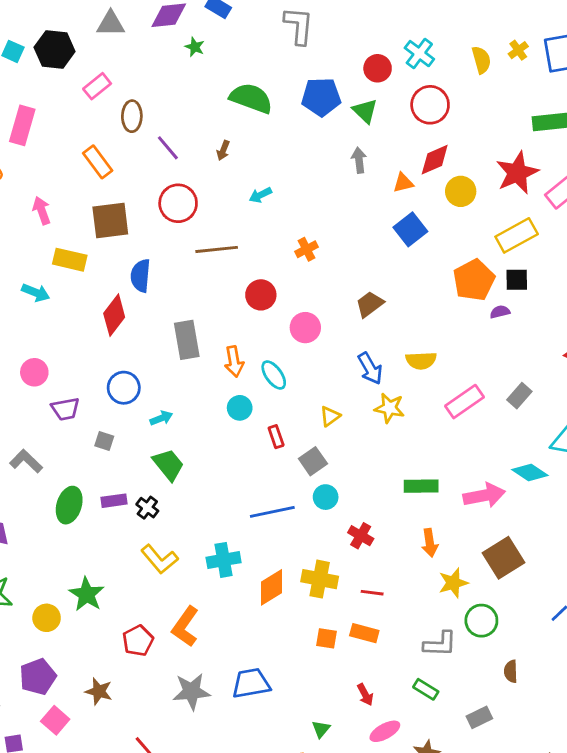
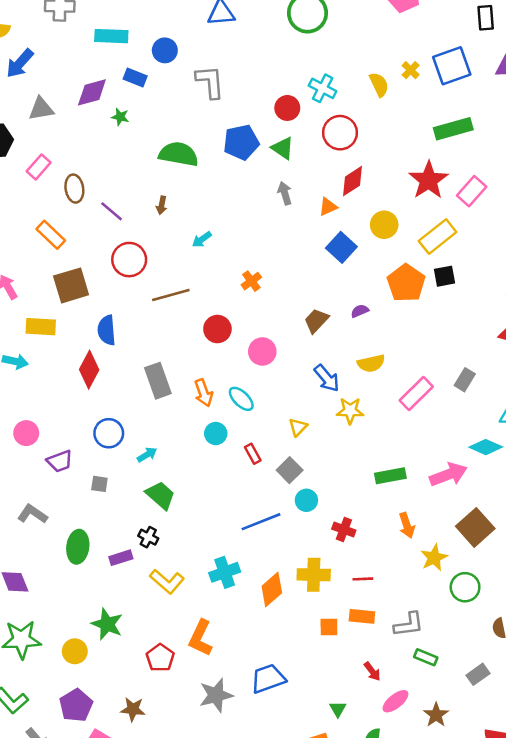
yellow circle: (461, 191) -> (384, 225), moved
purple semicircle: (500, 312) -> (360, 311), moved
purple rectangle: (114, 501) -> (121, 558), moved
gray L-shape: (440, 644) -> (409, 625), moved

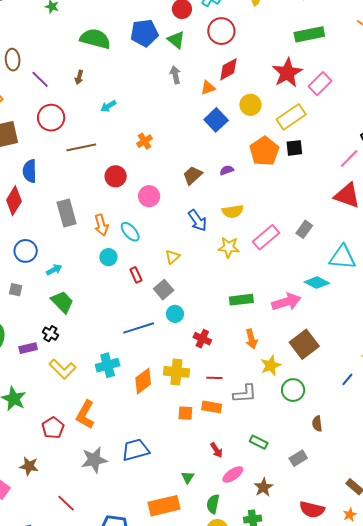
yellow star: (350, 411) -> (229, 247), moved
gray L-shape: (409, 625) -> (245, 394), moved

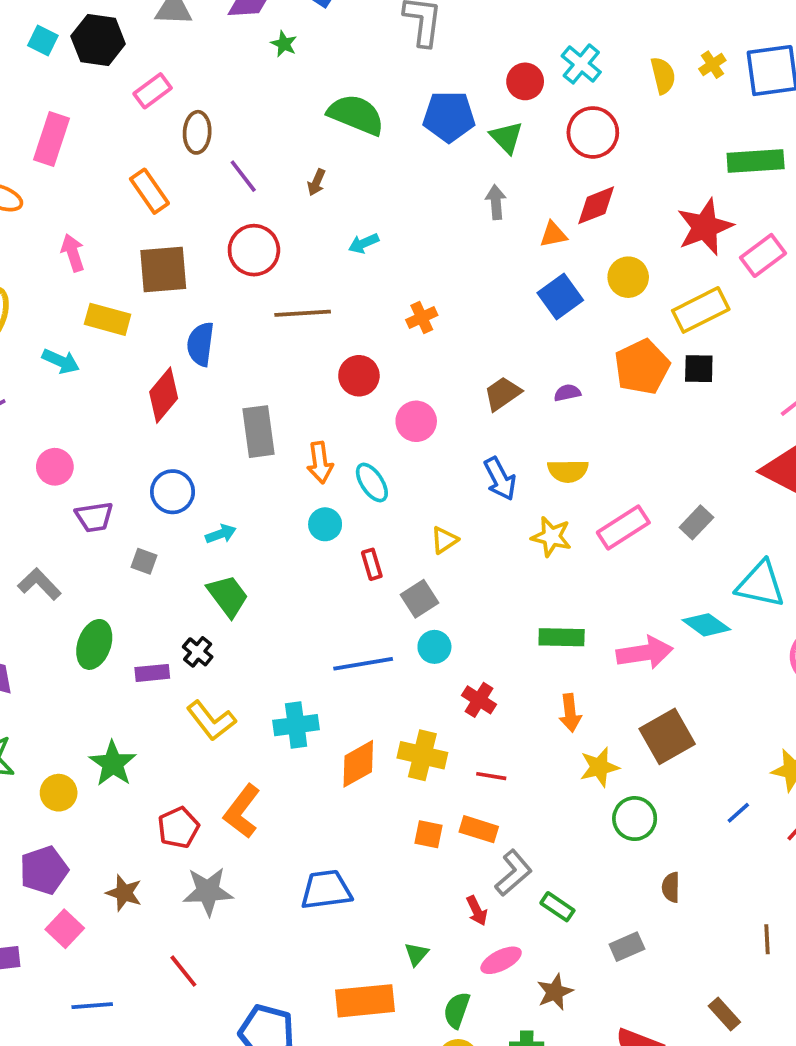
gray L-shape: (245, 394) -> (513, 873), moved, turned -45
gray star: (94, 460) -> (208, 891), moved

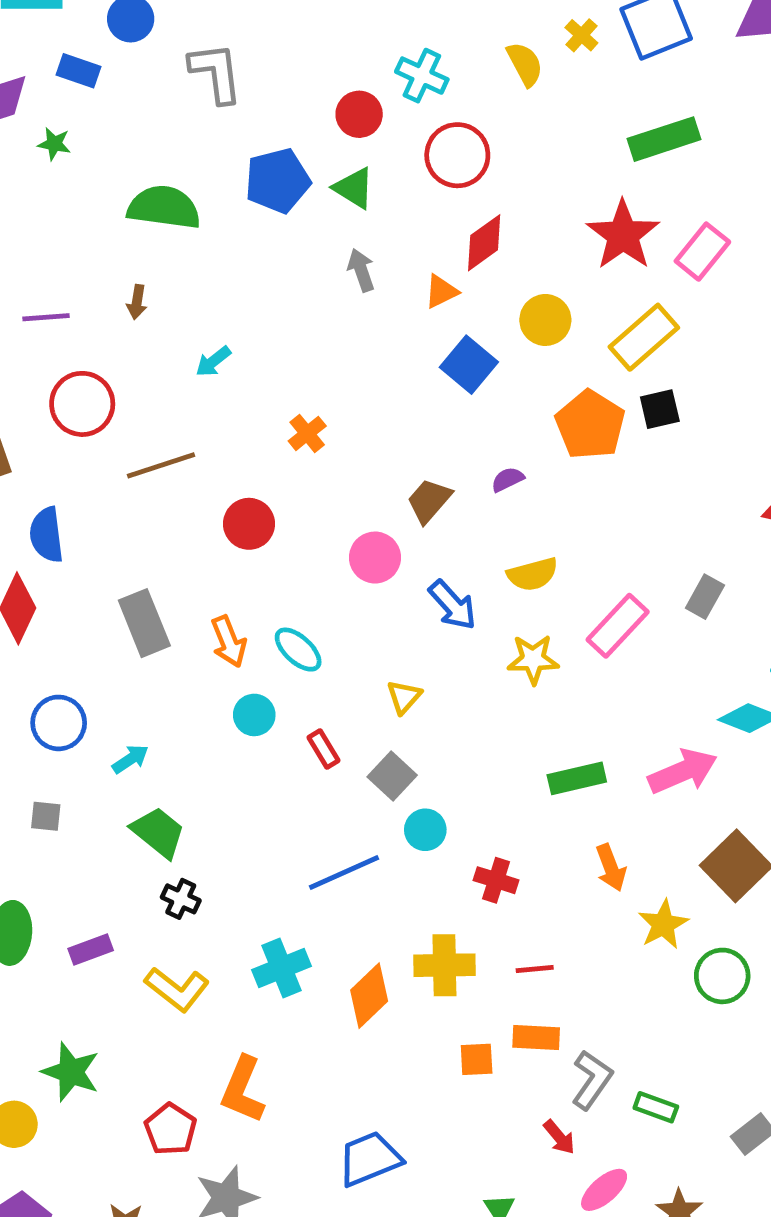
purple line: (243, 176) -> (46, 317), turned -42
pink circle: (416, 421) -> (375, 558), moved
black cross: (198, 652) -> (181, 899), moved

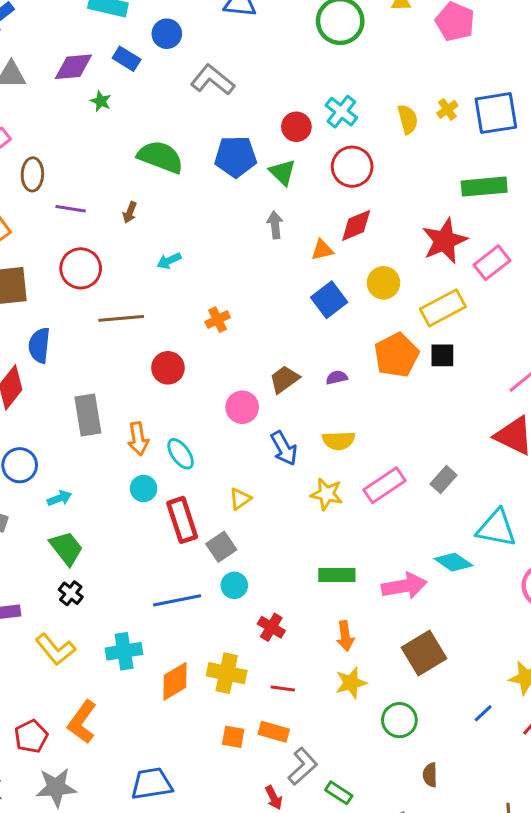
gray L-shape: (216, 73) -> (213, 80), turned -57
red rectangle: (323, 749) -> (182, 520), size x1.8
yellow star: (663, 924) -> (351, 683), moved

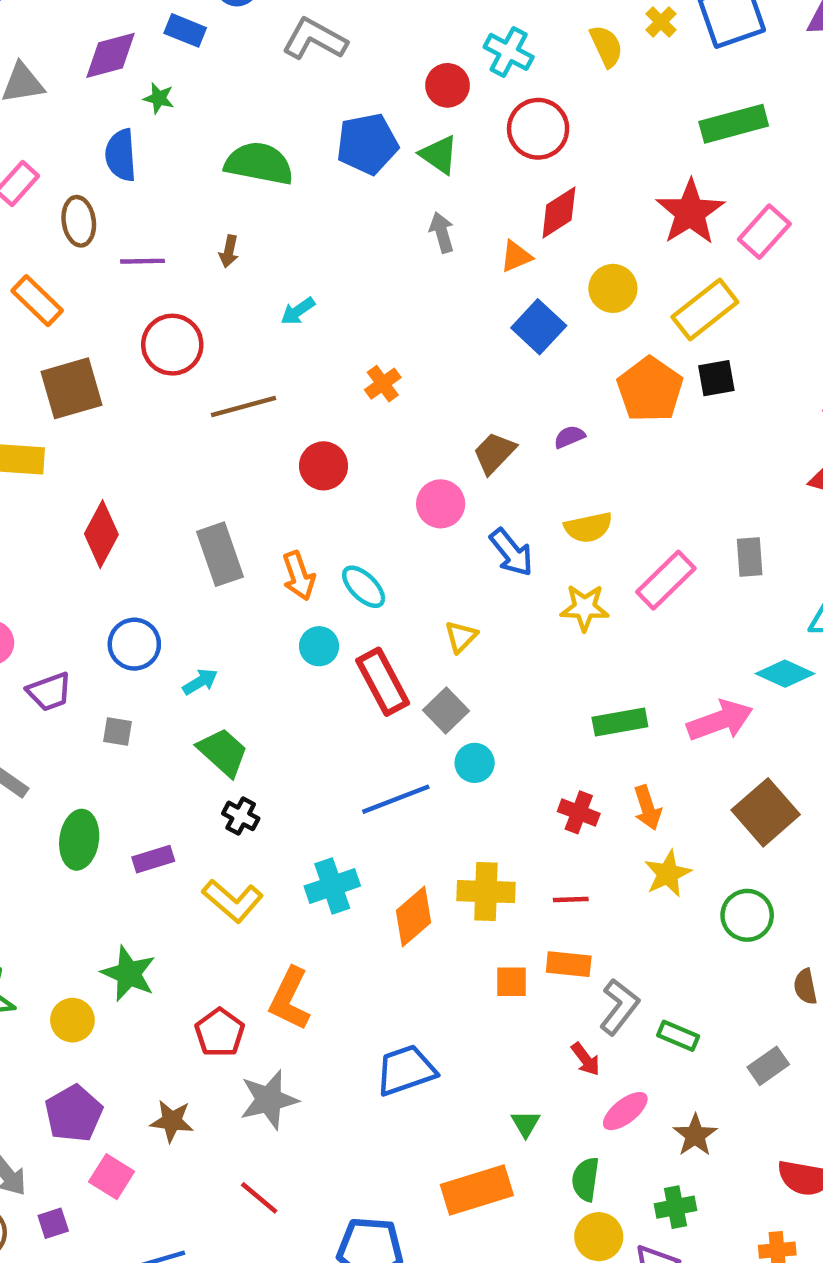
blue semicircle: (39, 345) -> (121, 155), moved
gray rectangle: (444, 480) -> (750, 557), turned -36
red cross: (271, 627) -> (579, 812), moved

